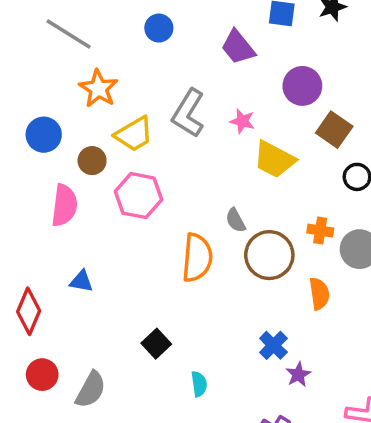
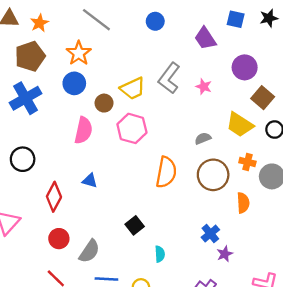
orange star: (98, 89) -> (79, 53), moved
yellow trapezoid: (274, 160) -> (240, 125), moved
gray semicircle: (236, 220) -> (203, 138), moved, turned 91

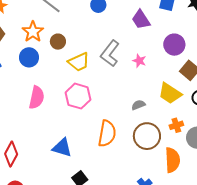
brown circle: (104, 103) -> (58, 42), moved
orange cross: (247, 162) -> (176, 125), turned -32
blue triangle: (90, 181) -> (62, 148), moved, size x1.5
orange semicircle: (243, 203) -> (172, 160), size x1.4

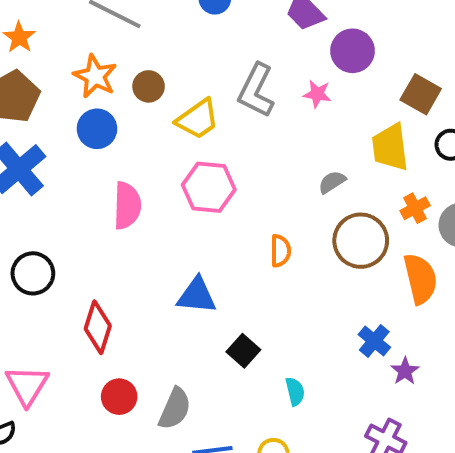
purple circle: (174, 45) -> (353, 51), moved
yellow trapezoid: (170, 93) -> (390, 147), turned 60
orange semicircle: (107, 134) -> (280, 251), size x0.6

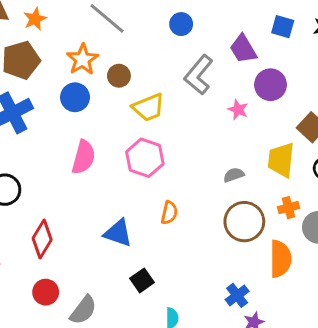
gray L-shape: (256, 90) -> (199, 75), moved
orange semicircle: (280, 251) -> (169, 213), moved

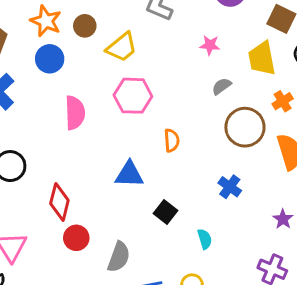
pink star: (238, 110) -> (210, 45), moved
red circle: (46, 292) -> (76, 238), moved
blue cross: (237, 295) -> (230, 187), moved

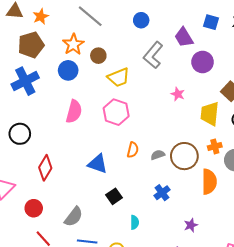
gray semicircle: (222, 86) -> (158, 155), moved
red circle: (76, 238) -> (34, 208), moved

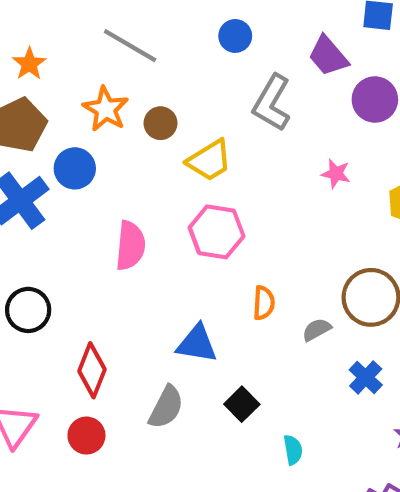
blue circle: (68, 70) -> (75, 168), moved
gray semicircle: (158, 155) -> (317, 330), moved
blue cross: (162, 193) -> (366, 377), moved
red circle: (34, 208) -> (86, 436), moved
gray semicircle: (74, 217) -> (166, 407), moved

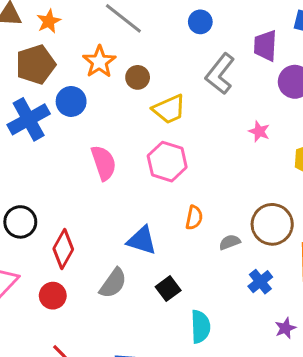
purple trapezoid: (328, 56) -> (265, 46), turned 36
pink semicircle: (130, 246) -> (104, 163), turned -32
black circle: (28, 310) -> (20, 222), moved
cyan semicircle: (293, 450) -> (200, 327), size x1.5

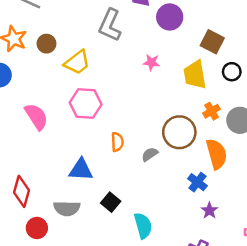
blue cross: (260, 282) -> (197, 182), moved
gray semicircle: (113, 283) -> (67, 208), turned 70
red circle: (53, 296) -> (37, 228), moved

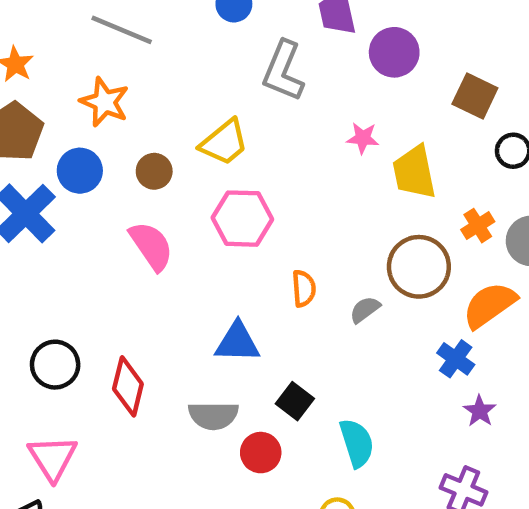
brown circle: (46, 44) -> (154, 171), moved
yellow trapezoid: (195, 75) -> (414, 172), moved
orange semicircle: (216, 154) -> (490, 305), turned -108
red circle: (37, 228) -> (261, 453), moved

